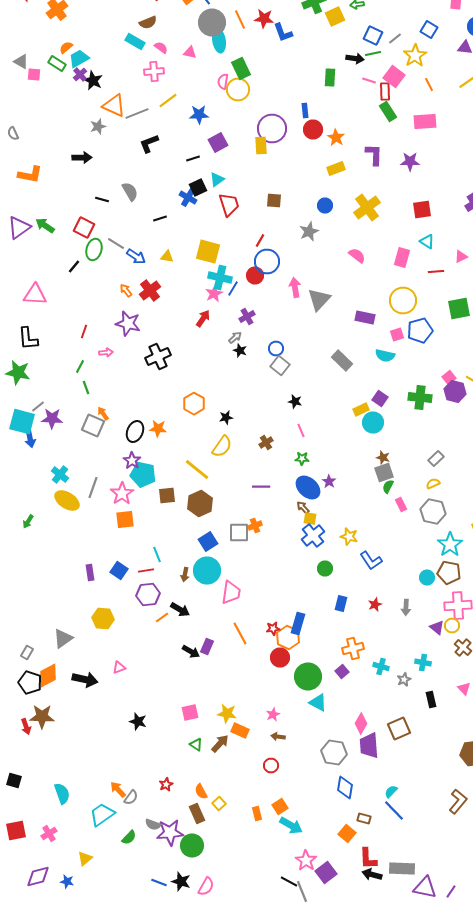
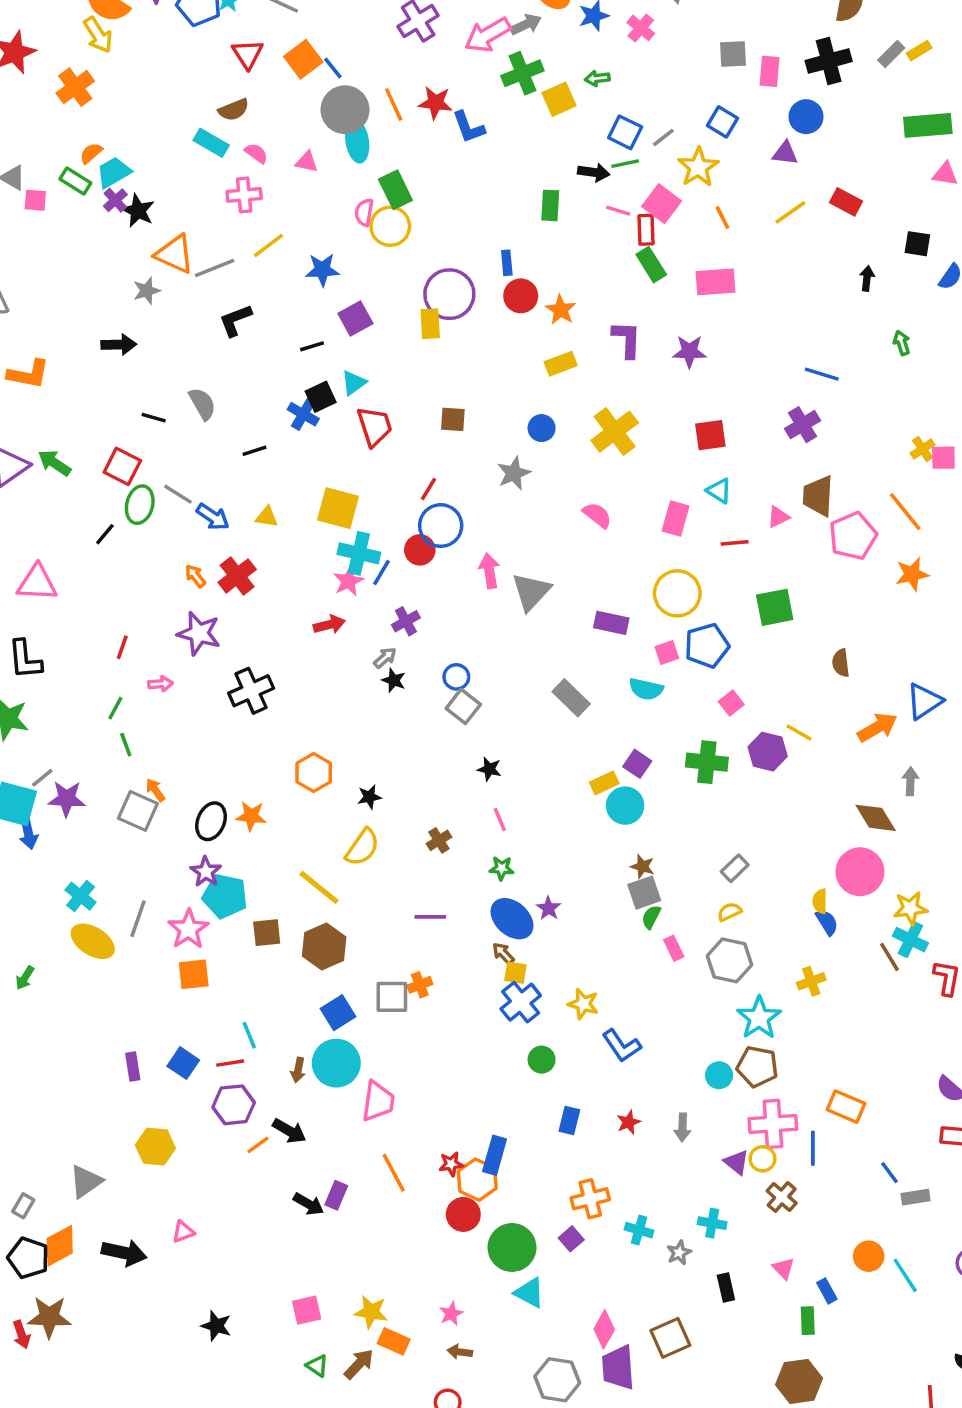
red arrow: (203, 318) -> (329, 625), turned 42
pink square: (449, 378) -> (731, 703), moved

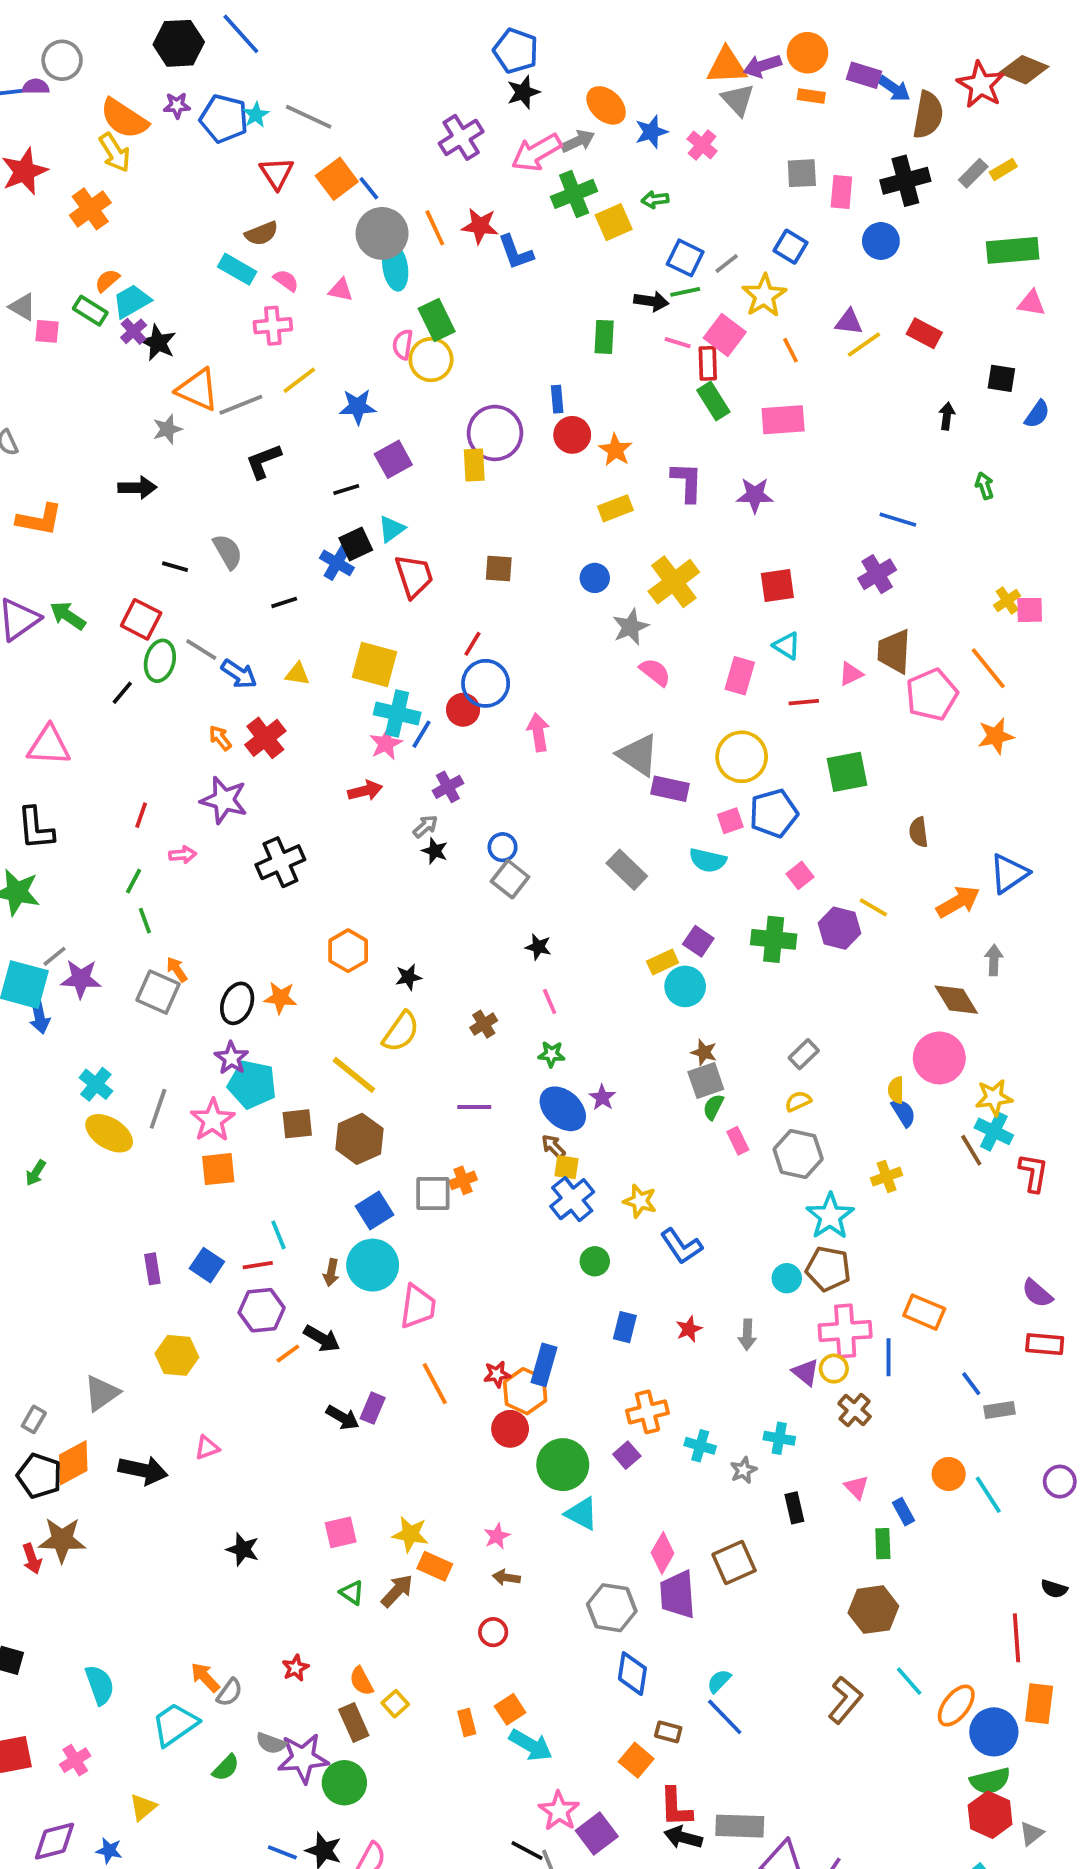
purple triangle: (785, 153) -> (849, 322), moved
gray star: (514, 473) -> (631, 627), moved
gray triangle: (531, 592) -> (638, 755), moved, turned -39

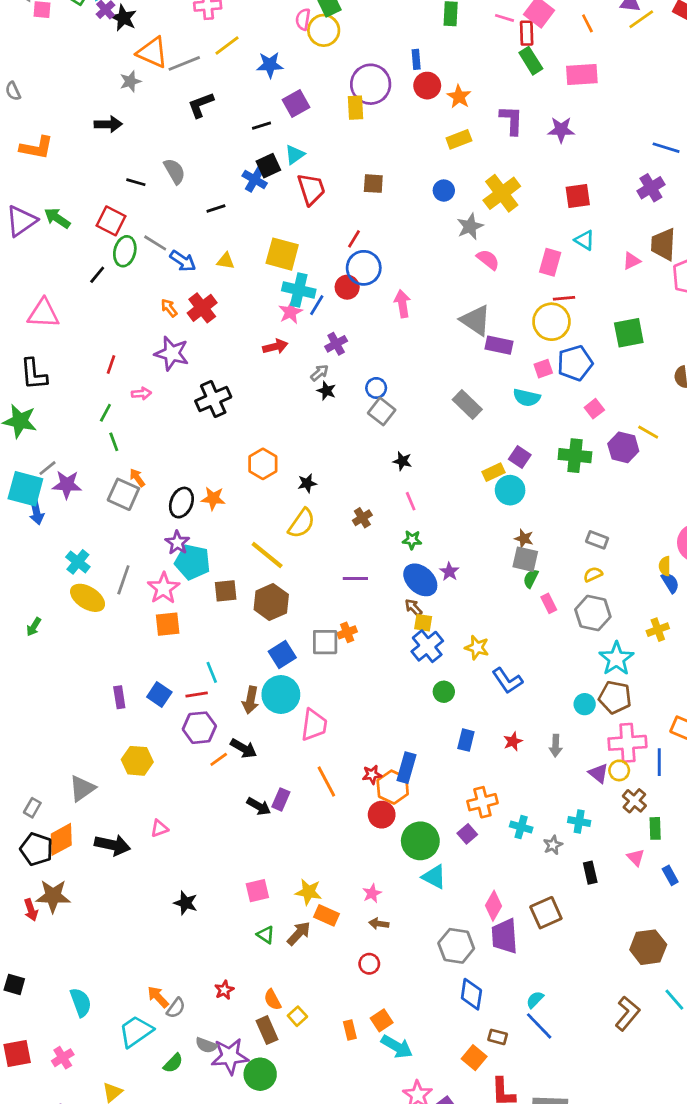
red line: (804, 702) -> (564, 298), moved
gray rectangle: (804, 1054) -> (597, 540), turned 65
gray square: (706, 1081) -> (525, 559), turned 32
brown arrow: (331, 1273) -> (250, 700), size x1.4
green rectangle: (883, 1544) -> (655, 828), moved

